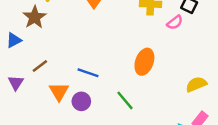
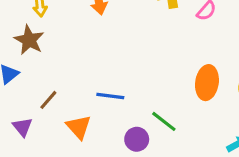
orange ellipse: (144, 62) -> (207, 83), moved
purple circle: (81, 101) -> (137, 139), moved

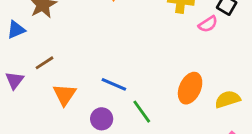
blue line: (110, 96) -> (114, 84), moved
purple circle: (137, 139) -> (102, 119), moved

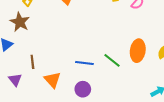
brown line: (45, 63) -> (32, 62), turned -48
green line: (142, 112) -> (112, 60), moved

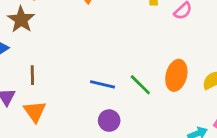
orange triangle: (52, 80) -> (35, 111), moved
purple circle: (83, 89) -> (109, 121), moved

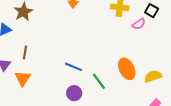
orange ellipse: (176, 75) -> (127, 69), turned -50
green line: (140, 85) -> (99, 81), moved

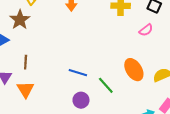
pink semicircle: (139, 24) -> (146, 30), moved

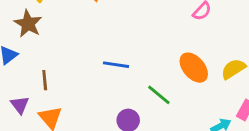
blue line: (78, 73) -> (116, 65), moved

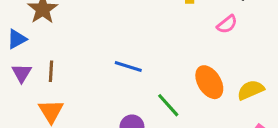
purple triangle: (20, 105) -> (22, 73), moved

